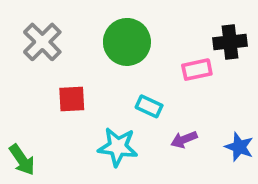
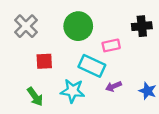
pink rectangle: (197, 70) -> (111, 45), moved
cyan rectangle: (149, 106) -> (92, 66), size x1.6
green arrow: (22, 160) -> (35, 97), moved

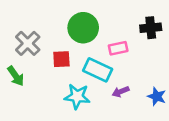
gray cross: (26, 26) -> (28, 43), moved
red square: (44, 61) -> (61, 59), moved
green arrow: (35, 97) -> (16, 76), moved

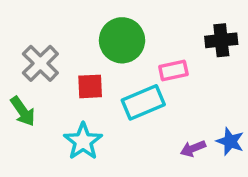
cyan rectangle: (98, 70) -> (143, 102), turned -48
purple arrow: (121, 92) -> (193, 148), moved
cyan star: (77, 96) -> (83, 141), moved, turned 30

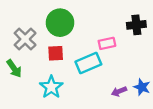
green circle: (122, 40) -> (60, 23), moved

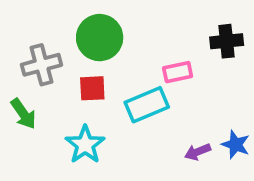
gray cross: (25, 39) -> (42, 65), turned 30

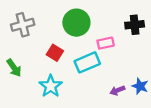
green circle: (100, 38) -> (76, 23), moved
gray cross: (42, 65) -> (23, 25), moved
red square: (92, 88) -> (55, 53), turned 35

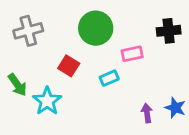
cyan rectangle: (87, 62) -> (109, 78), size x0.6
cyan star: (51, 86) -> (47, 101), moved
purple arrow: (117, 90) -> (147, 113), turned 104

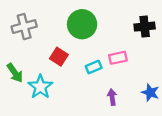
pink rectangle: (132, 54) -> (118, 58), moved
purple arrow: (147, 113) -> (112, 97), moved

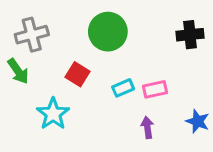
pink rectangle: (118, 58) -> (155, 89), moved
green arrow: (15, 73) -> (18, 71), moved

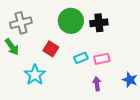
black cross: (190, 35) -> (99, 23), moved

